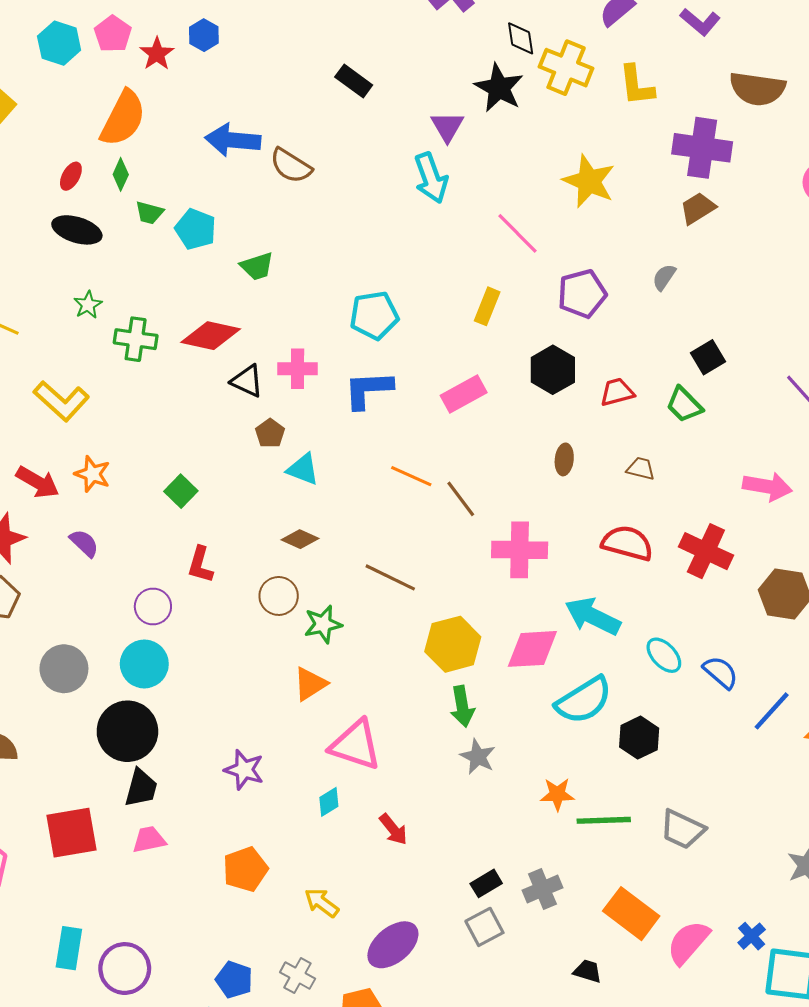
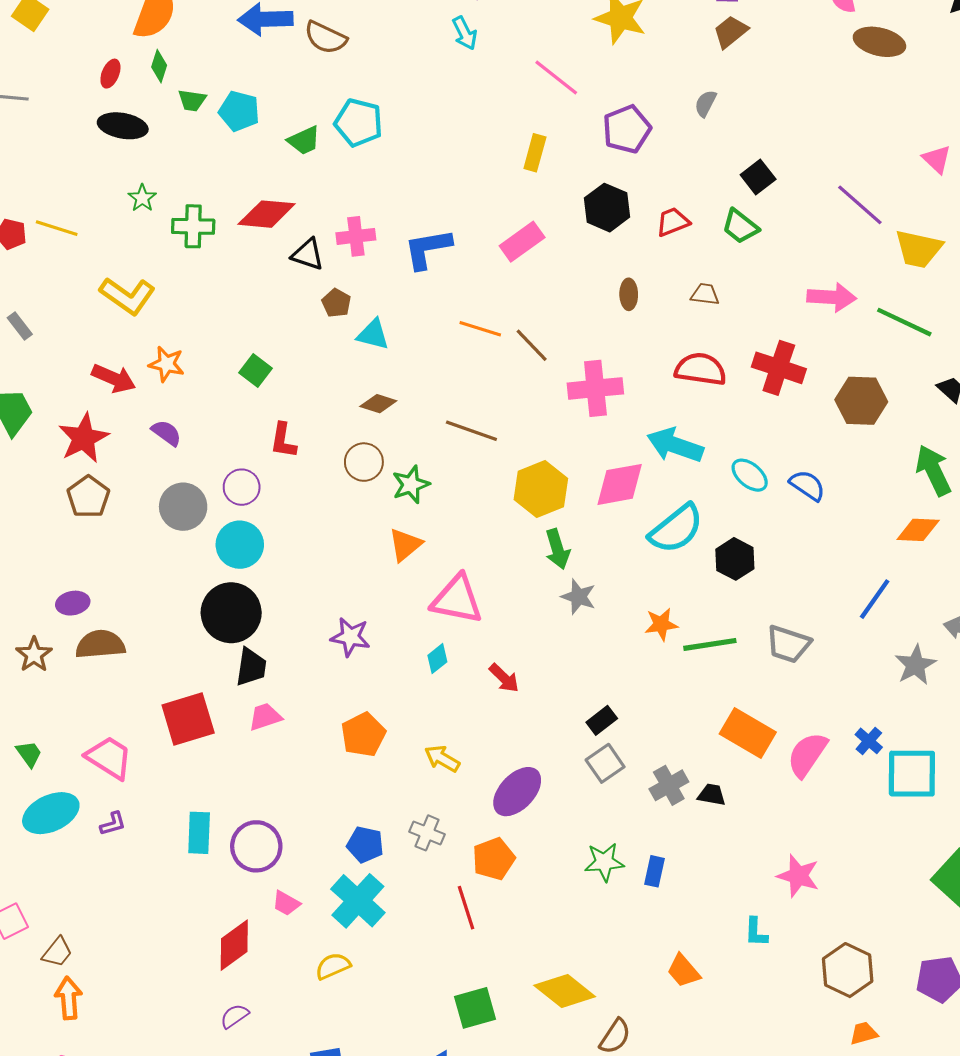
cyan arrow: (431, 178) -> (465, 33), size x0.7
cyan pentagon: (374, 315) -> (359, 123), moved, turned 30
gray circle: (64, 669) -> (183, 507), moved
blue line: (772, 711) -> (875, 599), moved
gray cross: (542, 889) -> (669, 785), moved

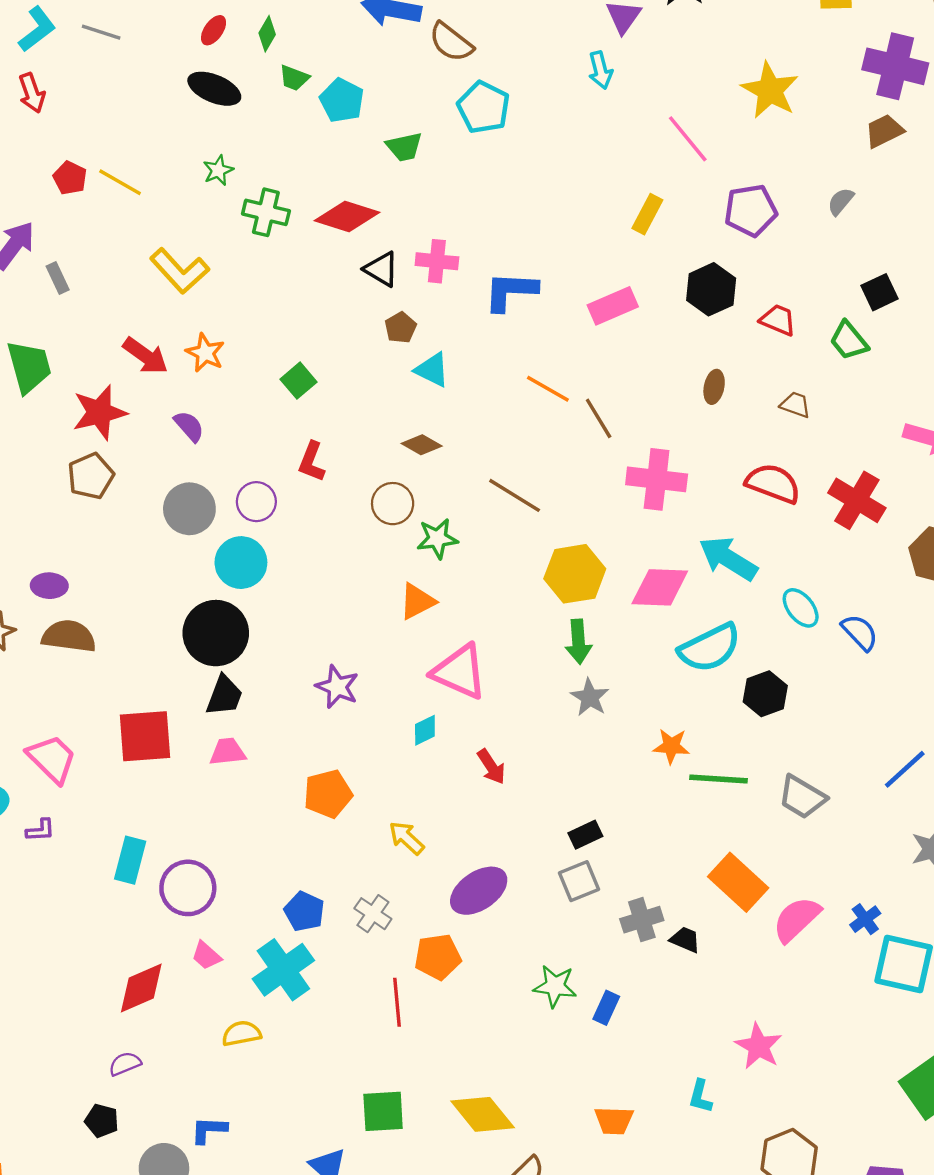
cyan pentagon: (359, 123) -> (484, 107), moved
red trapezoid: (673, 222) -> (778, 320), turned 32
orange trapezoid: (683, 971) -> (614, 1121), turned -60

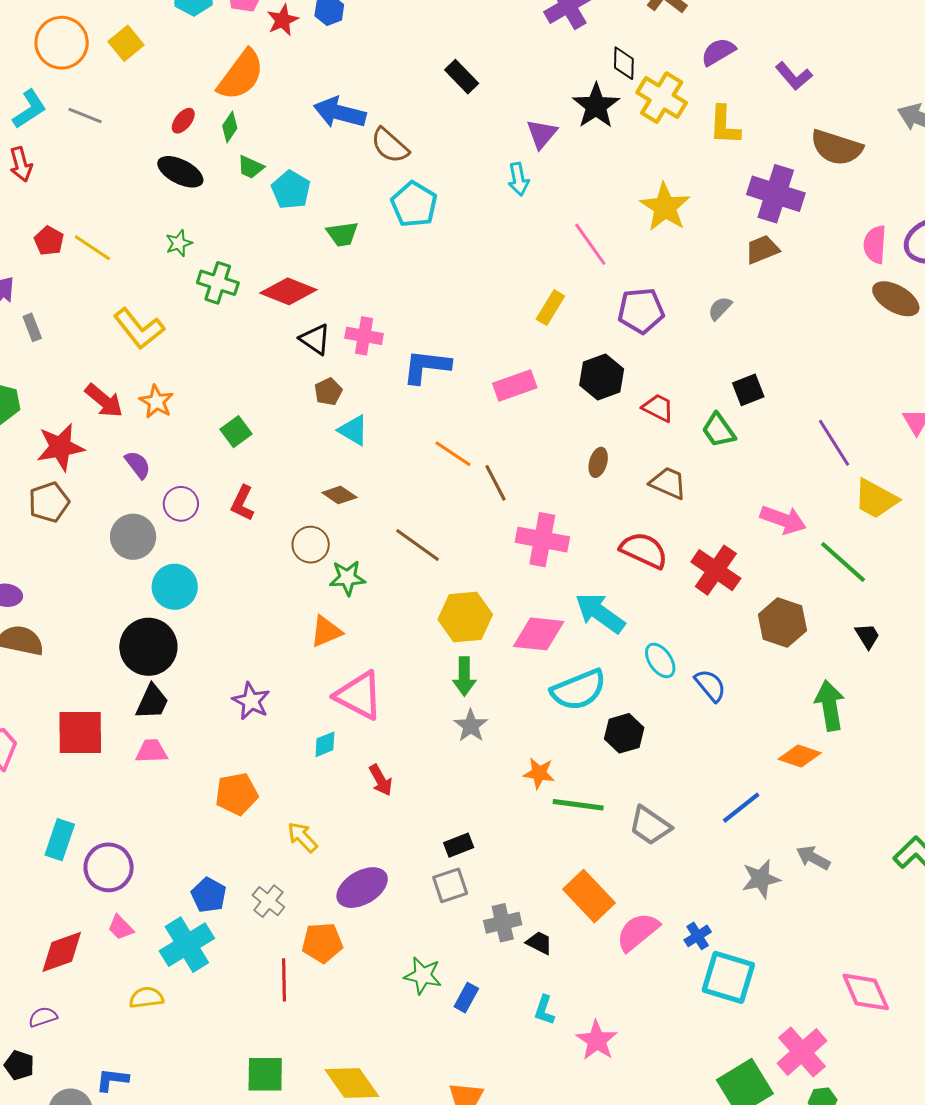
brown trapezoid: (795, 405) -> (668, 483), size x1.4
purple circle: (256, 502) -> (181, 504), moved
cyan L-shape: (700, 1096) -> (544, 1010), moved

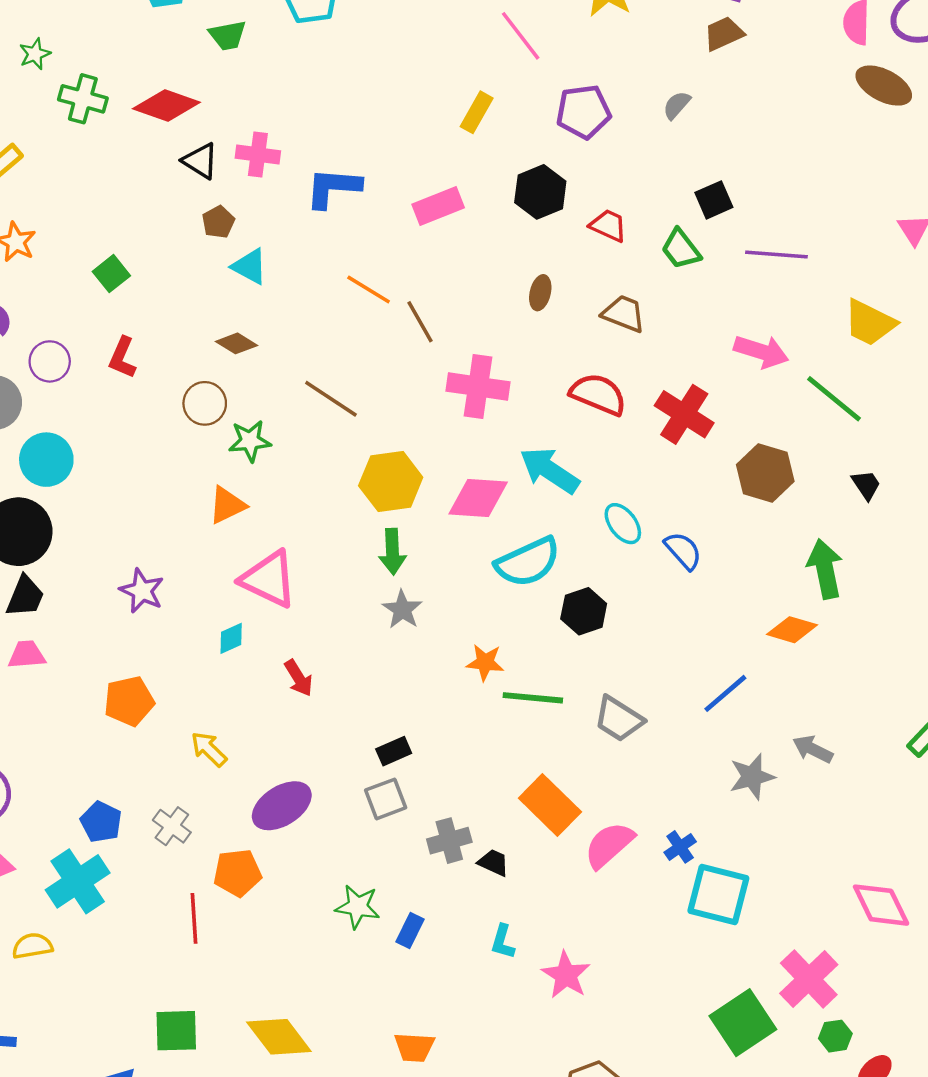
purple line: (834, 443) -> (776, 255), moved, turned -51

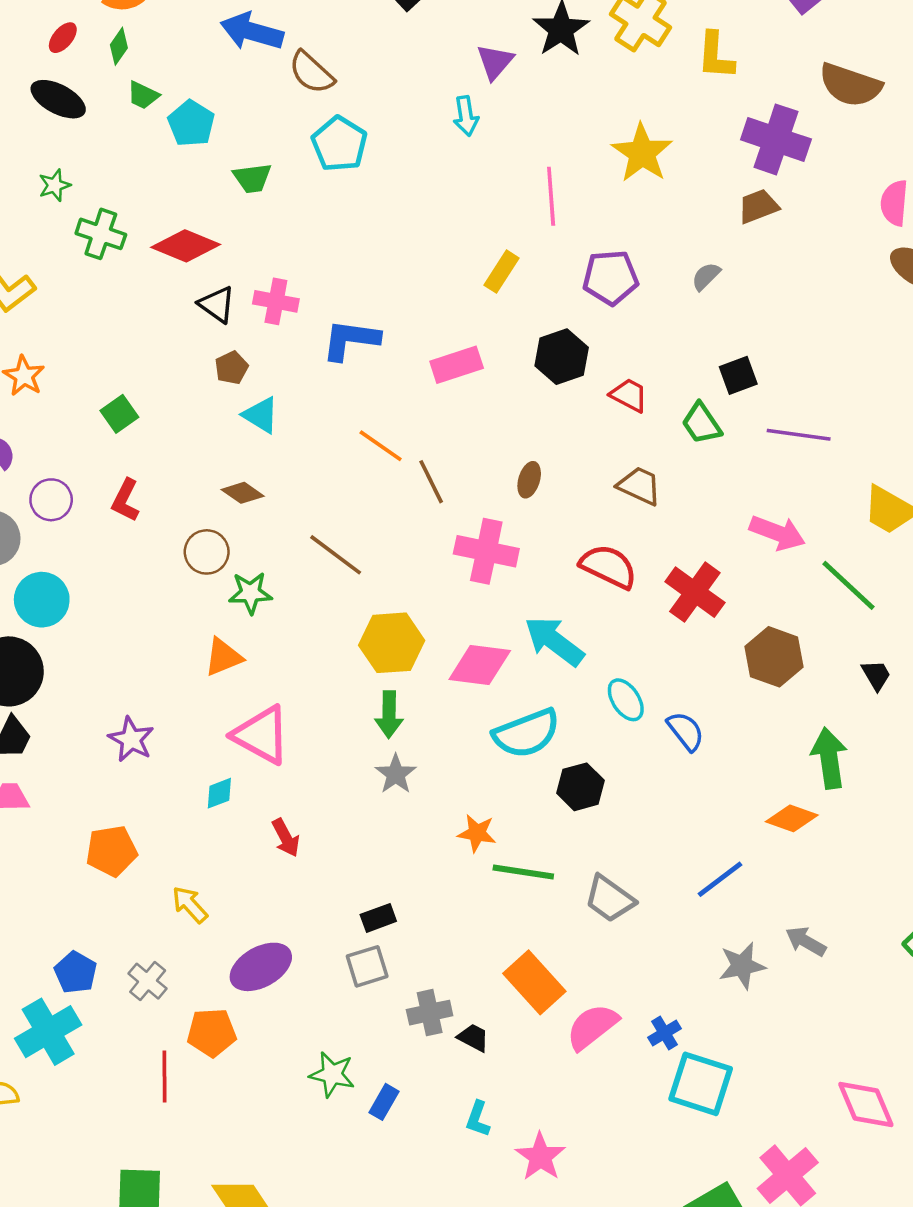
pink line: (521, 36) -> (551, 196), turned 30
brown ellipse: (540, 293) -> (529, 480), moved

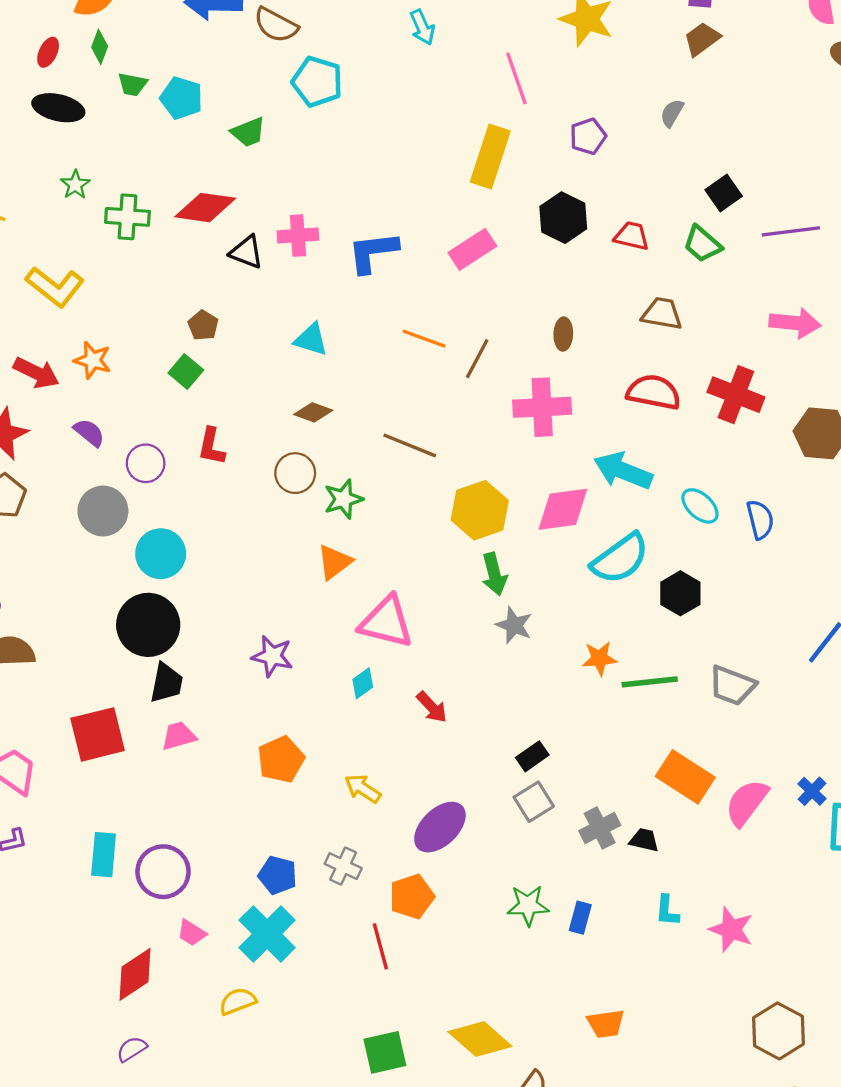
yellow rectangle: (502, 272) -> (490, 157), size x1.6
purple pentagon: (611, 277) -> (588, 136), size x0.7
brown pentagon: (231, 368) -> (203, 325), moved
brown line: (431, 482) -> (477, 359), turned 69
blue semicircle: (686, 731) -> (760, 520), turned 39

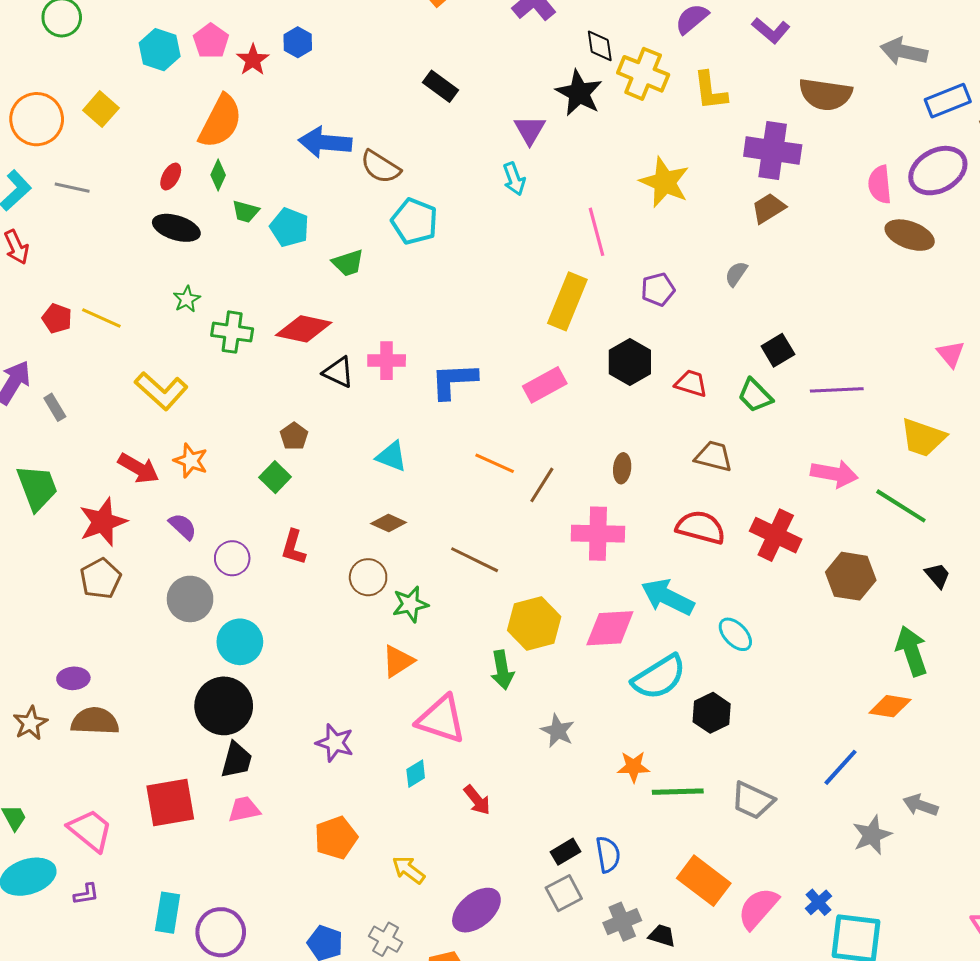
blue semicircle: (760, 520) -> (608, 854), moved
green arrow: (494, 574) -> (502, 670), moved

